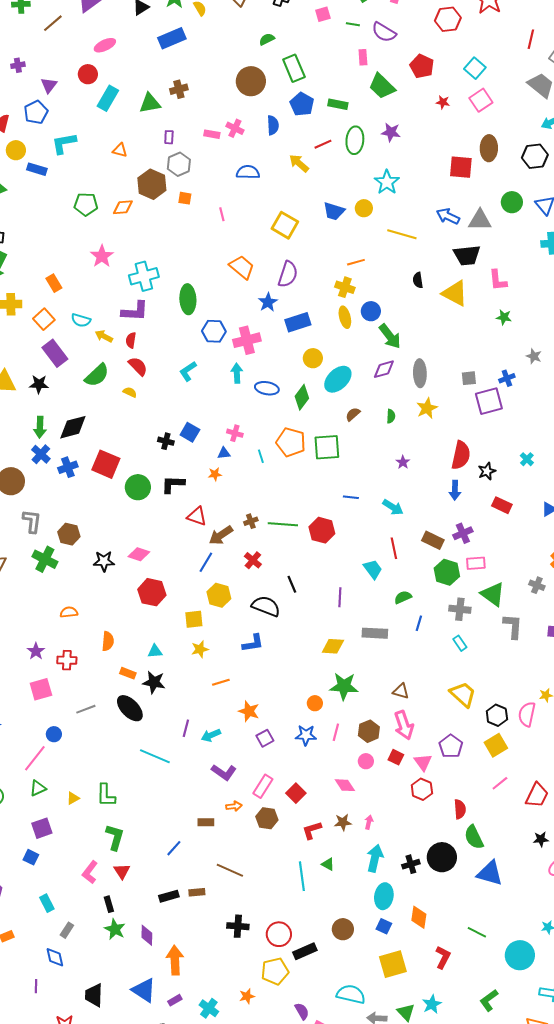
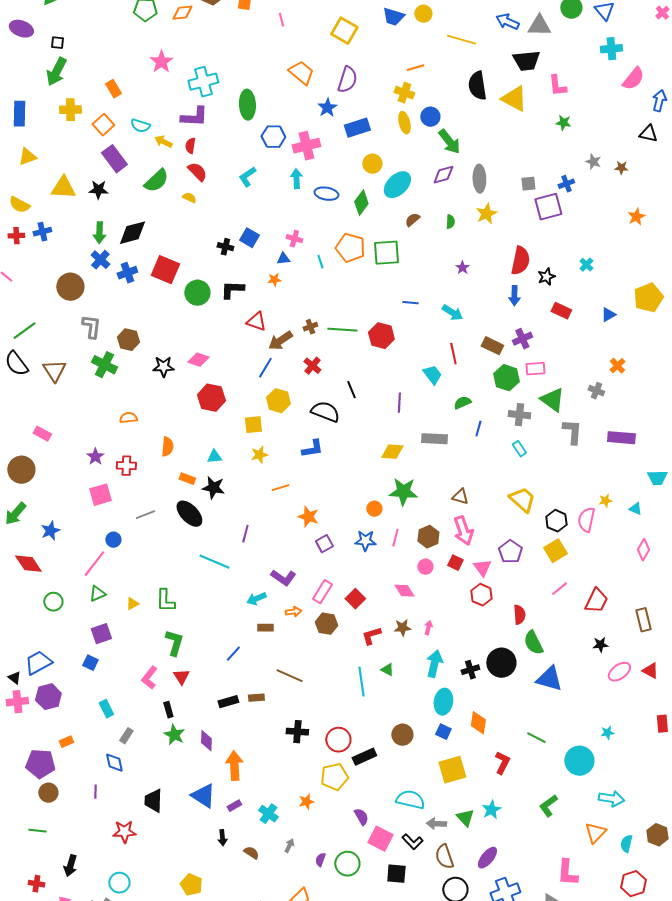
black semicircle: (418, 280) -> (477, 86), size x1.8
cyan arrow: (211, 735) -> (256, 599), moved

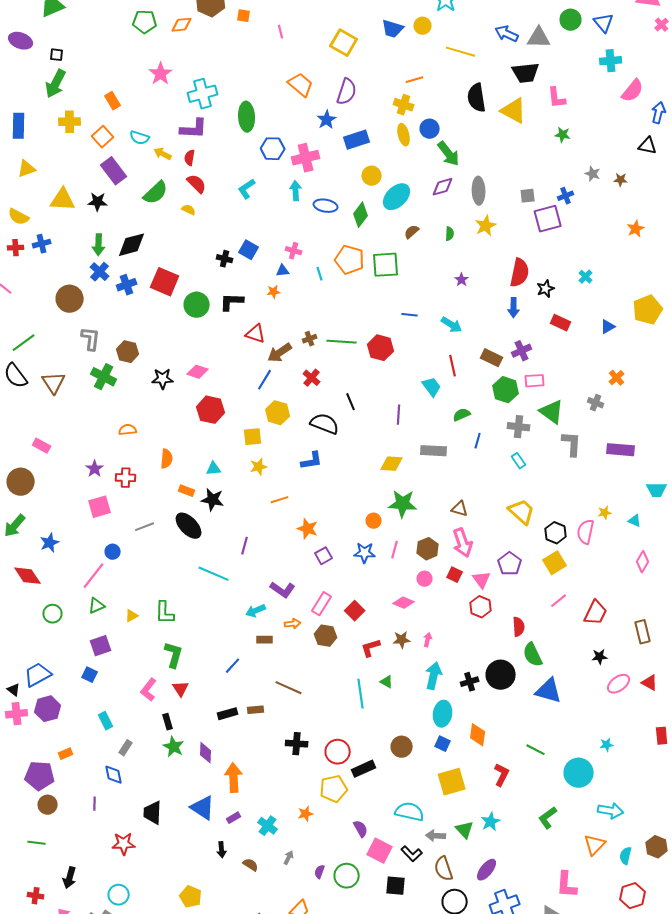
pink diamond: (404, 591) -> (404, 603), turned -35

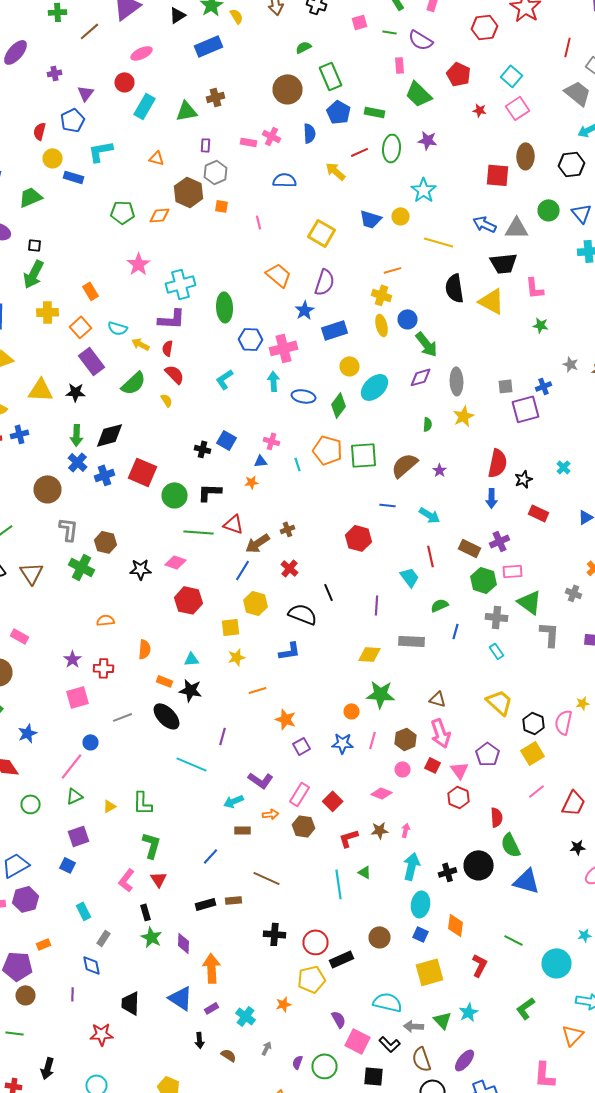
yellow semicircle: (189, 210) -> (166, 400), turned 32
brown semicircle: (412, 232) -> (404, 465), moved, size x1.8
green line: (342, 342) -> (198, 532), moved

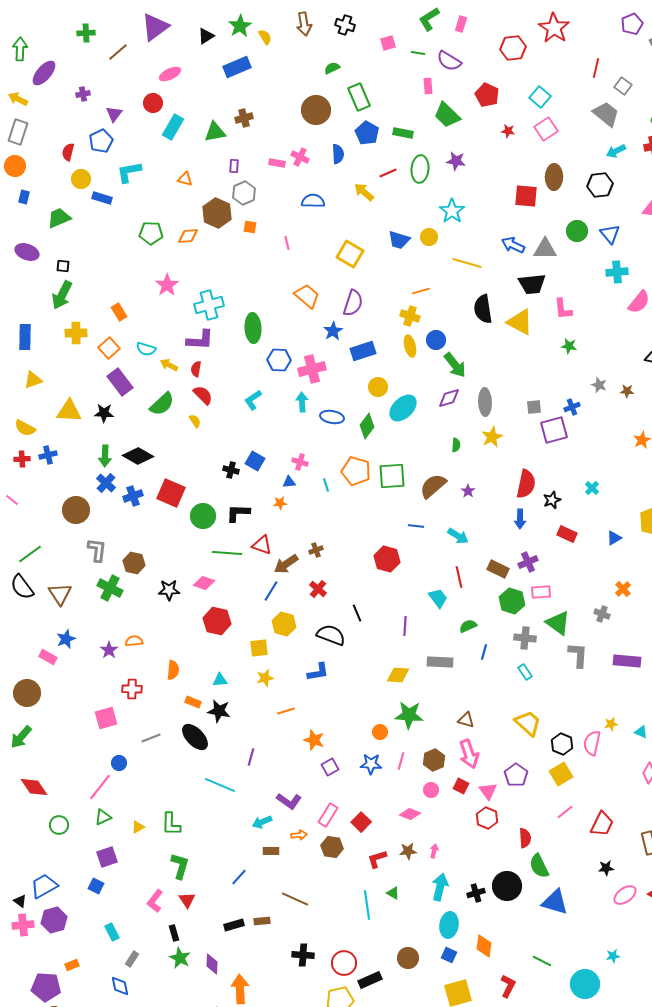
black diamond: (110, 435) -> (138, 456), turned 44
purple star: (72, 659) -> (109, 650), moved
blue star: (28, 733) -> (66, 639), moved

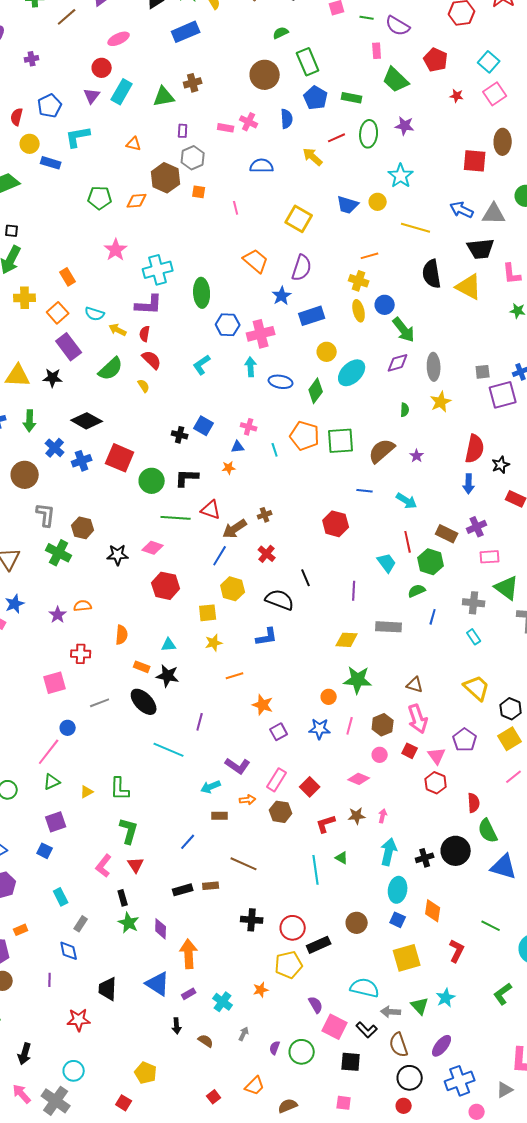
purple triangle: (114, 114) -> (92, 96), moved
green arrow: (105, 456) -> (30, 421), moved
green hexagon: (512, 601) -> (431, 562), moved

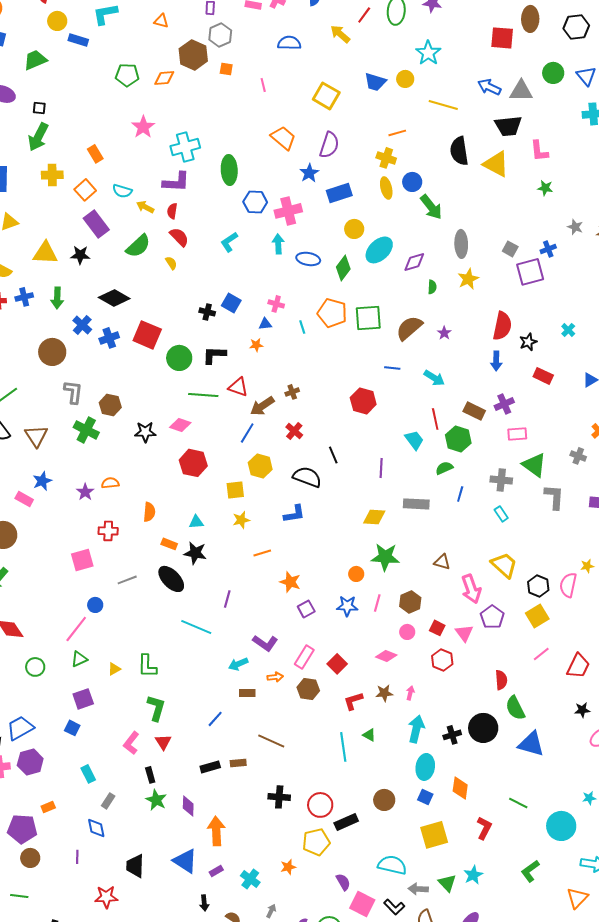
red line: (337, 138) -> (364, 15), turned -30
purple diamond: (398, 363) -> (414, 262), moved
gray square: (483, 372) -> (510, 249), turned 35
pink arrow: (418, 719) -> (471, 589), moved
red hexagon: (436, 783) -> (442, 660), moved

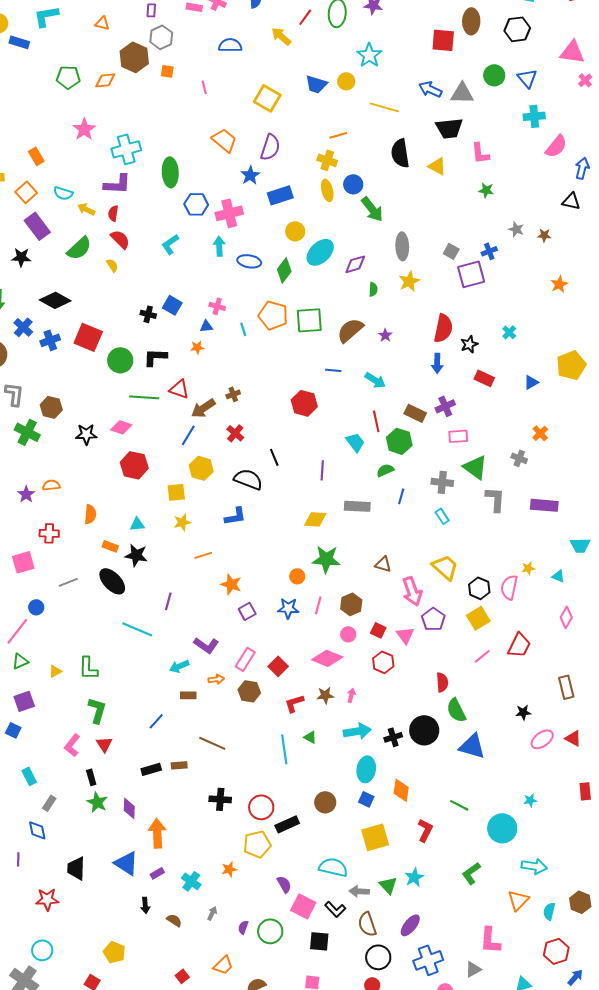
yellow triangle: (496, 164) -> (437, 166), size x0.7
pink diamond: (386, 656) -> (327, 658), size x1.4
red trapezoid: (578, 666) -> (519, 645), moved
cyan arrow: (416, 729) -> (357, 731), turned 68

